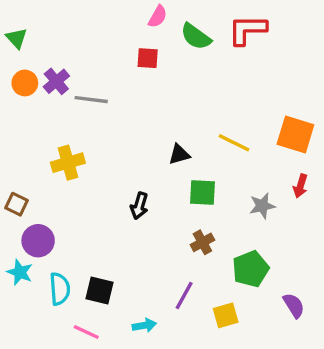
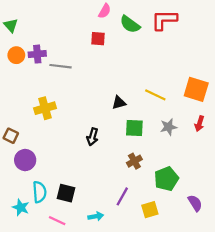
purple cross: (56, 81) -> (37, 54), turned 35
gray star: (262, 206) -> (169, 127), moved
cyan star: (20, 272) -> (21, 207), moved

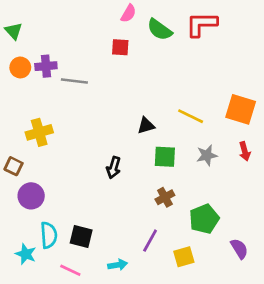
yellow cross: (45, 108) -> (39, 132), moved
red arrow: (199, 124) -> (245, 151), turned -32

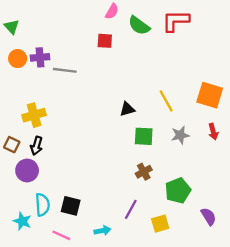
yellow line: (191, 116) -> (166, 101), turned 35
black arrow: (114, 168) -> (36, 146), moved

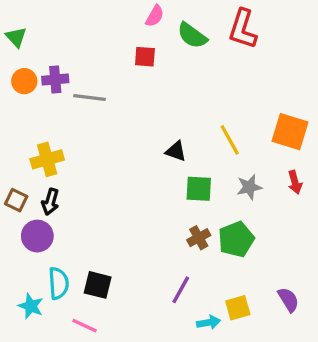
red L-shape: (176, 21) -> (243, 29), turned -72
black triangle: (127, 109) -> (176, 151), turned 35
green pentagon: (178, 191) -> (236, 239), moved
yellow square: (160, 224) -> (238, 308), moved
cyan arrow: (102, 231) -> (208, 322), moved

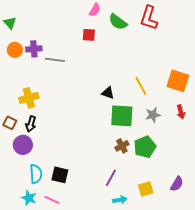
green square: (199, 189) -> (122, 116), size x1.4
purple semicircle: (288, 300) -> (177, 184), turned 63
cyan star: (31, 306) -> (29, 198), moved
cyan arrow: (208, 322) -> (120, 200), moved

